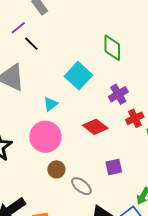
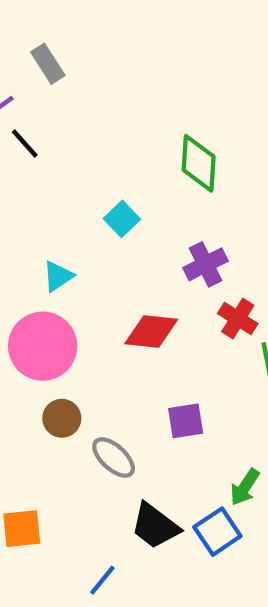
cyan square: (78, 76) -> (122, 219), size x0.6
red cross: (135, 118) -> (238, 319), turned -36
red diamond: (95, 127) -> (151, 332), turned -35

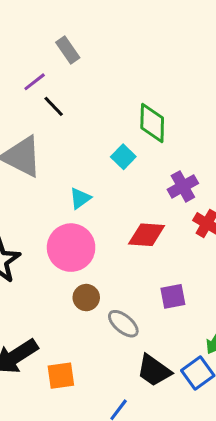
green diamond: (199, 163) -> (152, 123), moved

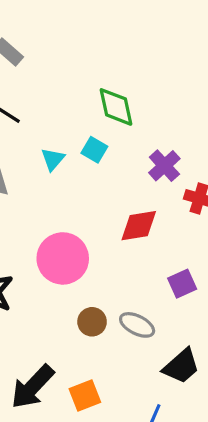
cyan triangle: (80, 198) -> (53, 159), moved
brown circle: (86, 298) -> (92, 322), moved
black trapezoid: (154, 370) -> (181, 366), turned -63

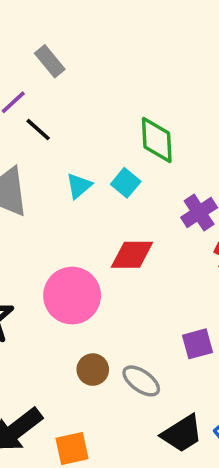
red diamond: (139, 226) -> (132, 255), moved

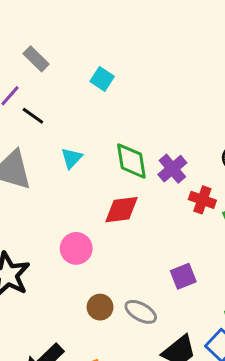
green diamond: (157, 140) -> (131, 161), moved
cyan square: (126, 183) -> (102, 79), moved
pink circle: (72, 296) -> (76, 248), size x0.7

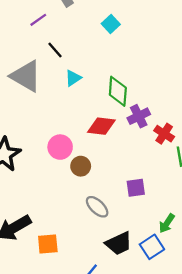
black line: (33, 116) -> (55, 50), moved
purple cross: (172, 169) -> (139, 116), moved
brown circle: (100, 307) -> (81, 166), moved

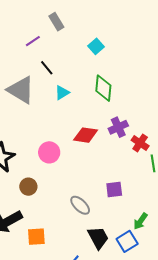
green diamond: (118, 91) -> (103, 88), moved
brown circle: (81, 166) -> (28, 187), moved
black trapezoid: (119, 243) -> (98, 238), turned -95

